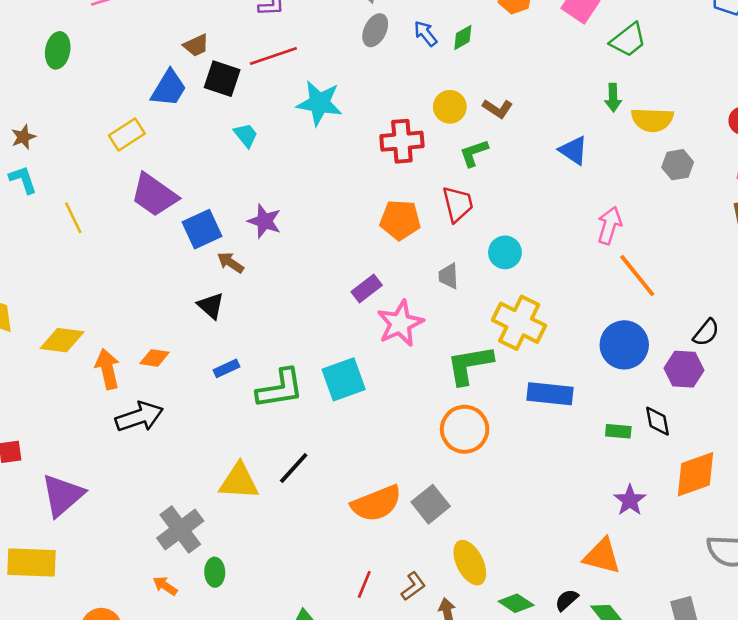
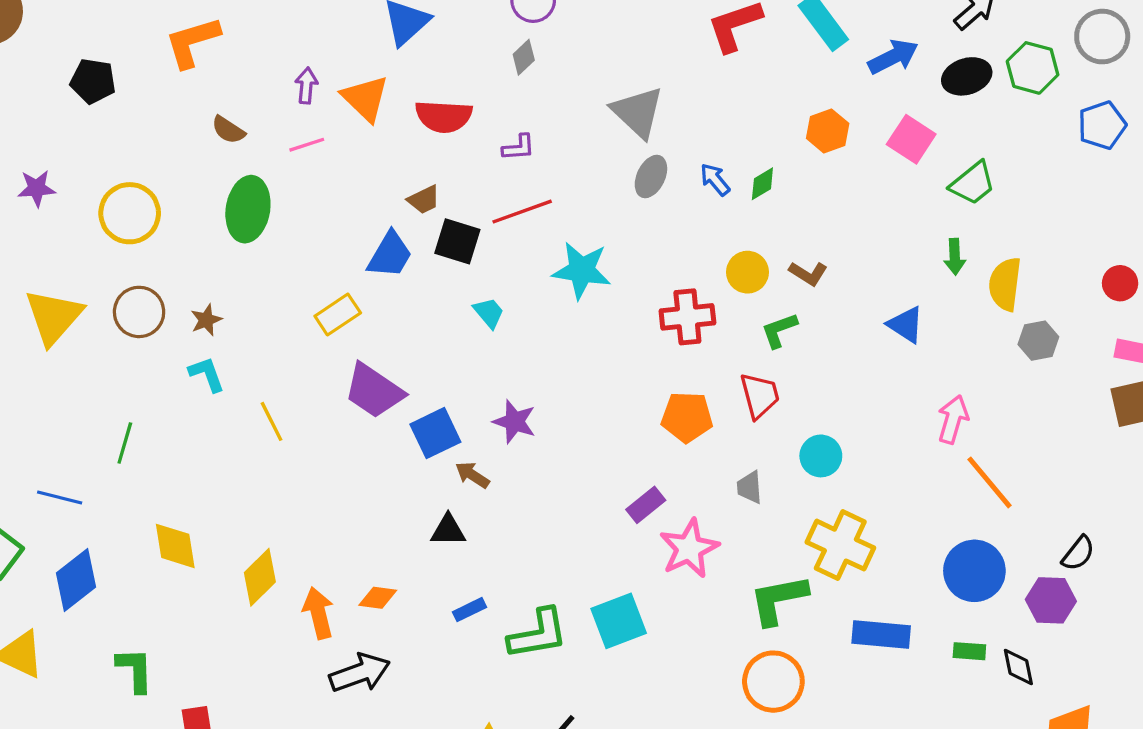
green ellipse: (58, 50) -> (248, 209), size x1.4
yellow semicircle: (652, 120) -> (1005, 284), turned 96
black triangle: (211, 306) -> (448, 530), turned -40
yellow diamond: (62, 340) -> (260, 577), turned -51
green rectangle: (618, 431) -> (969, 651), moved

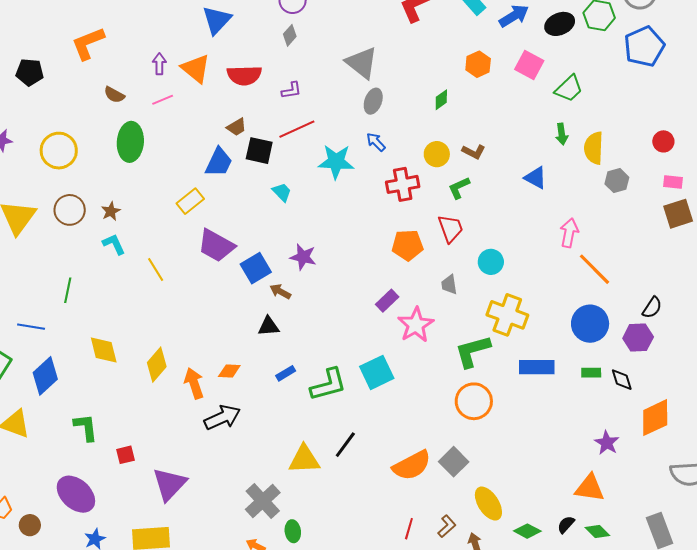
blue pentagon: (1102, 125) -> (644, 47), size x1.4
blue arrow: (715, 179) -> (376, 142), moved

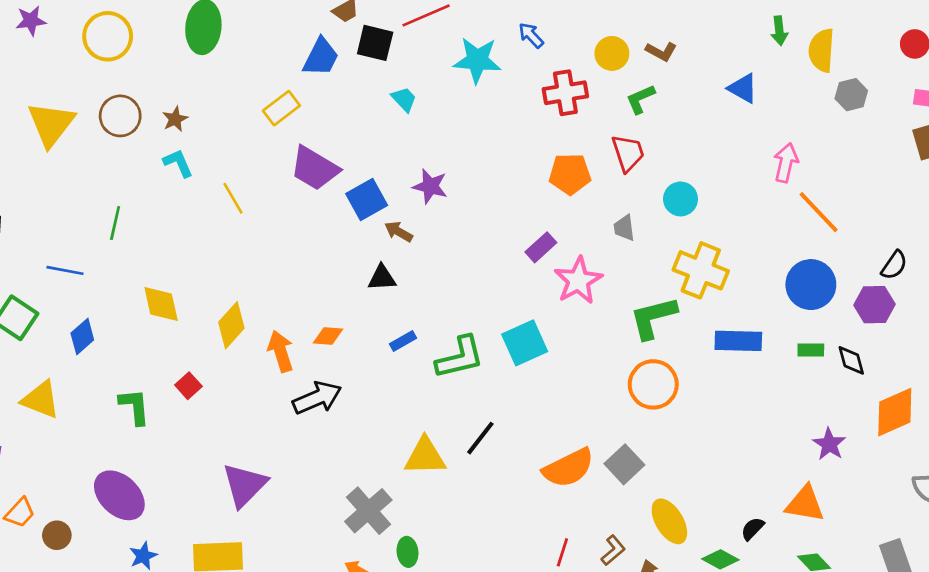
blue diamond: (45, 376) -> (82, 337), size x0.7
red square: (126, 455) -> (188, 386), moved, turned -30
black semicircle: (566, 525) -> (753, 529), moved

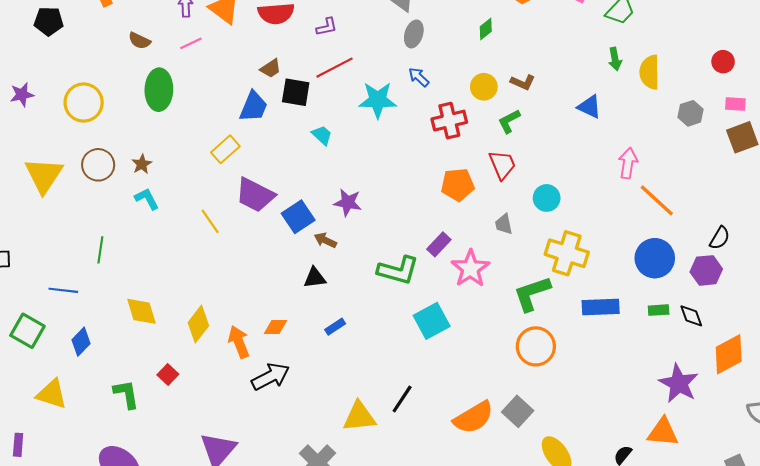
gray hexagon: (851, 95) -> (691, 113), moved
yellow line: (233, 198) -> (210, 221), moved
green L-shape: (460, 357) -> (398, 270), moved, turned 33
purple star: (829, 444) -> (679, 383), size x1.5

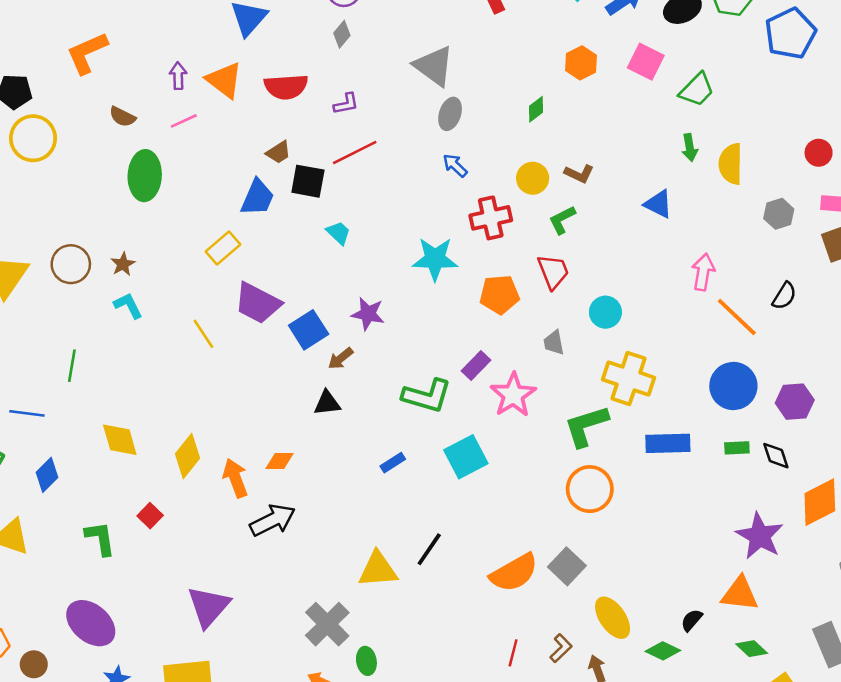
cyan star: (378, 100) -> (435, 259), moved
yellow circle: (84, 103) -> (33, 138), moved
black semicircle: (720, 238) -> (784, 296), moved
brown arrow: (325, 240) -> (341, 358), turned -65
blue rectangle: (335, 327) -> (393, 463), moved

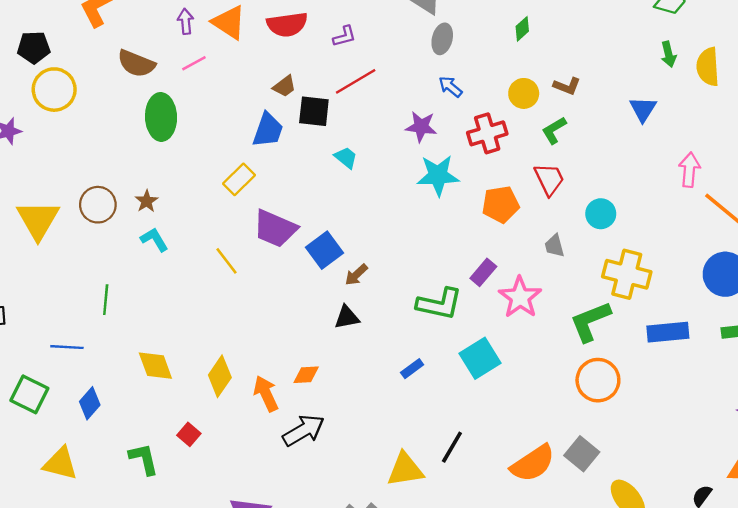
brown semicircle: (122, 117) -> (136, 63), size x1.5
blue triangle: (658, 204) -> (643, 109), turned 40
purple star: (368, 314) -> (421, 127), moved

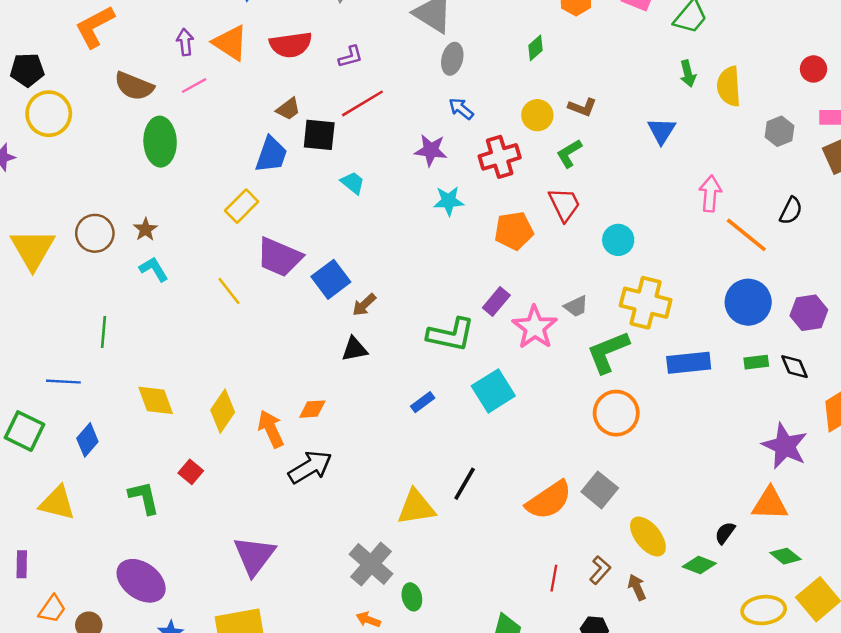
cyan star: (438, 175) -> (449, 201), size x0.7
gray trapezoid: (555, 246) -> (576, 306), moved, turned -100

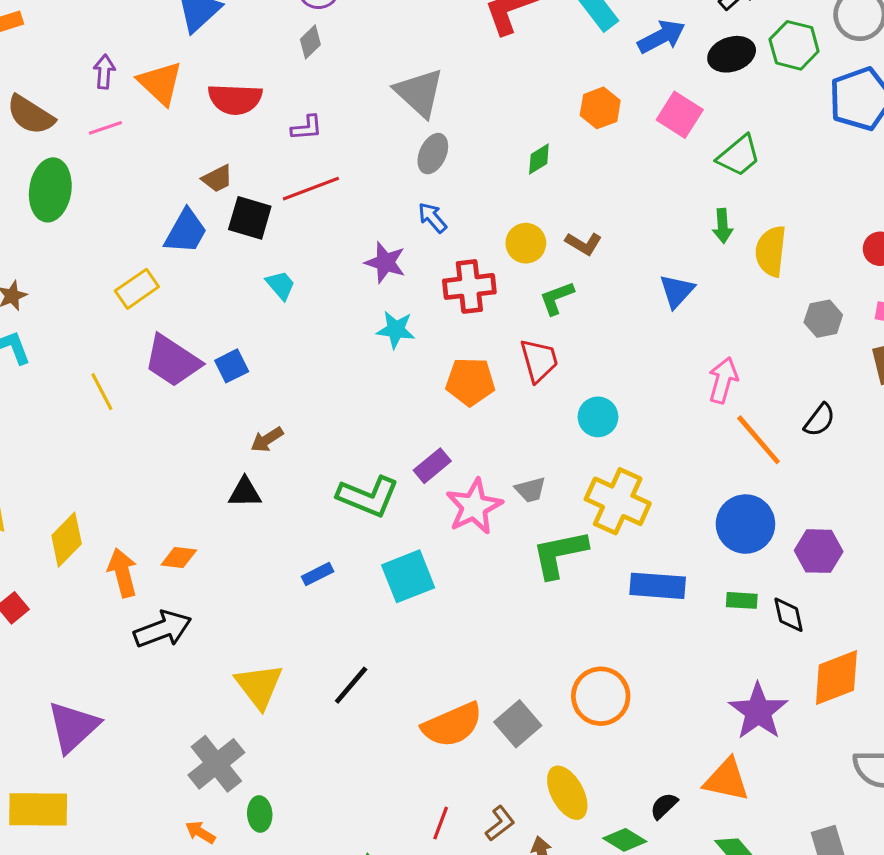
blue square: (331, 279) -> (232, 366), moved, size x0.7
orange circle: (616, 413) -> (601, 696), moved
yellow triangle: (416, 507) -> (259, 686), moved, turned 51

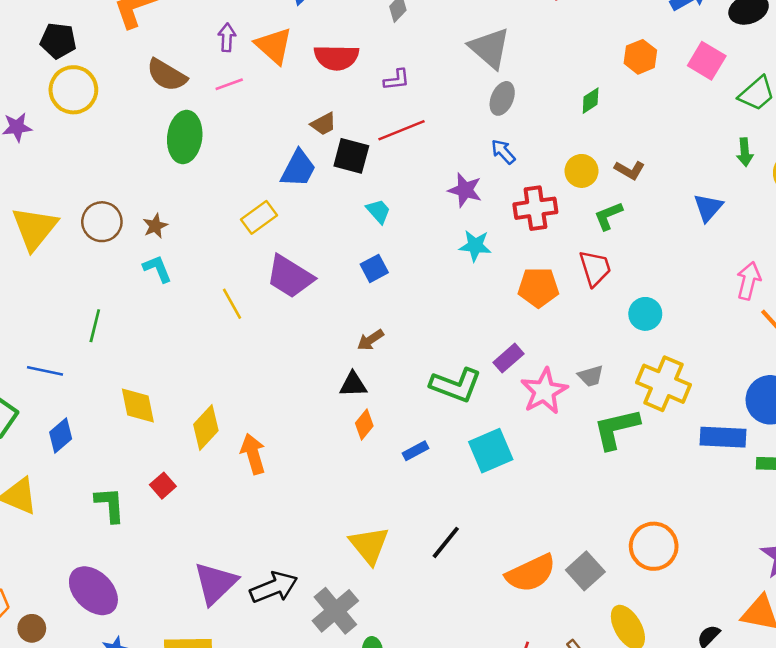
blue square: (232, 366) -> (374, 268), moved
orange diamond: (179, 558) -> (364, 424), moved, turned -56
blue rectangle: (658, 586) -> (723, 437), moved
black arrow: (163, 629) -> (274, 587), moved

